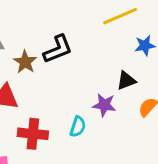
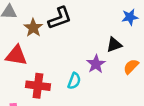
purple star: (104, 105) -> (96, 64), turned 30

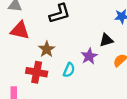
brown star: (33, 28) -> (47, 49), moved
red triangle: (16, 55) -> (20, 30), moved

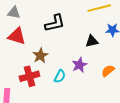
black triangle: (106, 40) -> (92, 41), moved
red cross: (37, 72) -> (29, 76), turned -30

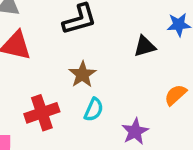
brown star: (40, 56) -> (82, 74), moved
purple star: (79, 65) -> (135, 131), moved

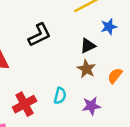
brown star: (82, 74) -> (86, 69), moved
purple star: (135, 131) -> (91, 106), turned 30

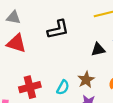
brown star: (86, 69) -> (86, 80), moved

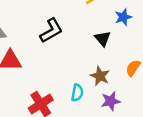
black triangle: (98, 49) -> (103, 39), turned -40

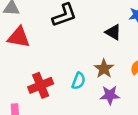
black triangle: (103, 39) -> (113, 32), turned -30

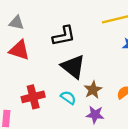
black triangle: (113, 32) -> (73, 67), moved, size x1.6
cyan semicircle: (79, 81) -> (68, 98), turned -84

